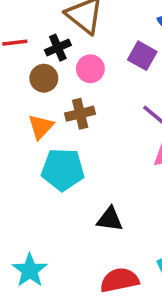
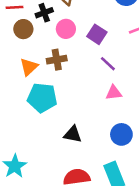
purple square: (142, 56) -> (97, 34), moved
brown circle: (44, 78) -> (23, 29), moved

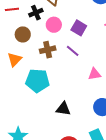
brown circle: (23, 29) -> (23, 34), moved
purple line: (108, 64) -> (73, 51), moved
orange triangle: (29, 67) -> (15, 59), moved

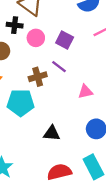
black cross: (36, 13) -> (15, 25), turned 32
brown cross: (48, 50) -> (38, 77), moved

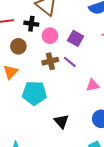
brown cross: (38, 77) -> (50, 61), moved
black triangle: (52, 133) -> (61, 121), turned 42

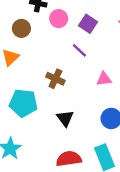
brown cross: (50, 61) -> (55, 79), moved, turned 35
cyan pentagon: (34, 93) -> (23, 103), moved

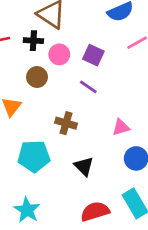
brown circle: (21, 28) -> (37, 77), moved
pink triangle: (104, 79) -> (121, 127), moved

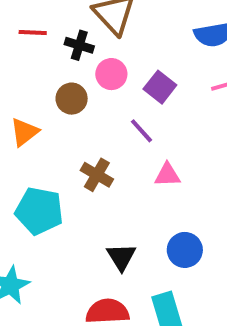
pink triangle: (121, 127) -> (167, 175), moved
black triangle: (84, 166) -> (121, 257), moved

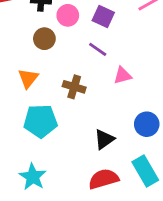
orange triangle: (24, 132) -> (28, 78), moved
black triangle: (121, 257) -> (104, 139), turned 40

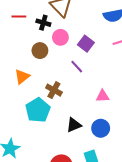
pink triangle: (123, 75) -> (103, 96), moved
cyan pentagon: (40, 121) -> (38, 110), moved, turned 30
black triangle: (104, 139) -> (74, 125), moved

